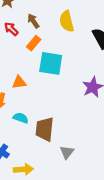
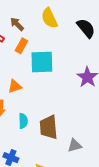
cyan semicircle: (21, 118) -> (23, 121), turned 80
gray triangle: (67, 152) -> (75, 145), turned 48

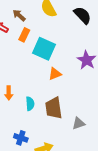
cyan square: (42, 62) -> (44, 49), turned 30
orange triangle: (15, 86) -> (55, 74), moved

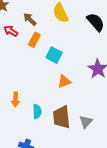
cyan square: (44, 49) -> (54, 55), size x0.7
gray triangle: (79, 123) -> (86, 122), moved, turned -32

